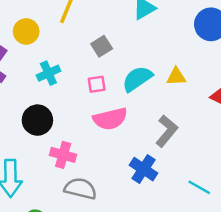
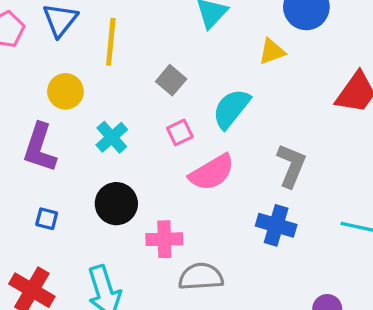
yellow triangle: (176, 77) -> (272, 51), moved

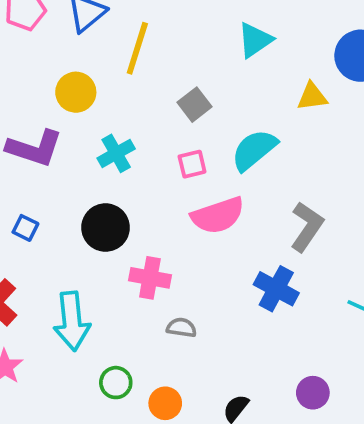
purple L-shape: (40, 148) -> (34, 148), turned -102
gray semicircle: (201, 277) -> (181, 328), size x0.6

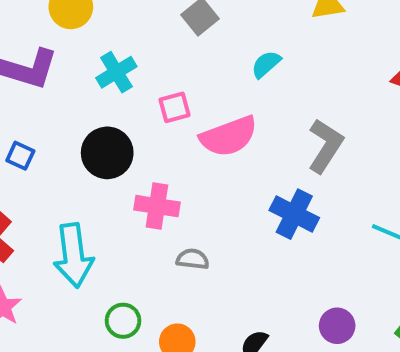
cyan semicircle: (254, 150) -> (266, 64), size x0.6
pink square: (192, 164) -> (174, 107), moved

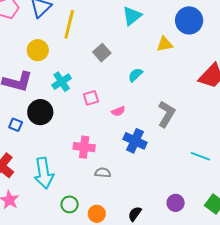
pink semicircle: (229, 136) -> (118, 111), size x0.5
black circle: (107, 153) -> (40, 112), moved
blue cross: (294, 214) -> (135, 141), moved

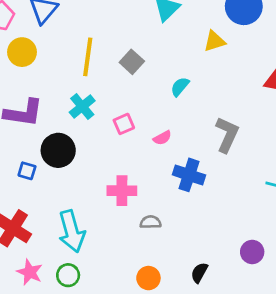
yellow line: (69, 24) -> (88, 57), moved
yellow circle: (38, 50) -> (22, 52), moved
green circle: (70, 204) -> (68, 275), moved

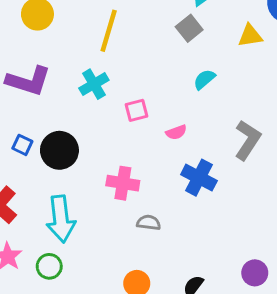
gray square: (132, 62) -> (189, 28), moved
black circle: (58, 150) -> (59, 150), moved

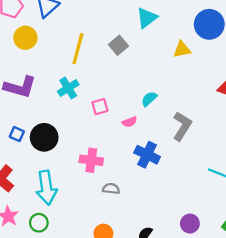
gray square: (189, 28) -> (118, 45), moved
cyan semicircle: (204, 79) -> (149, 99), moved

